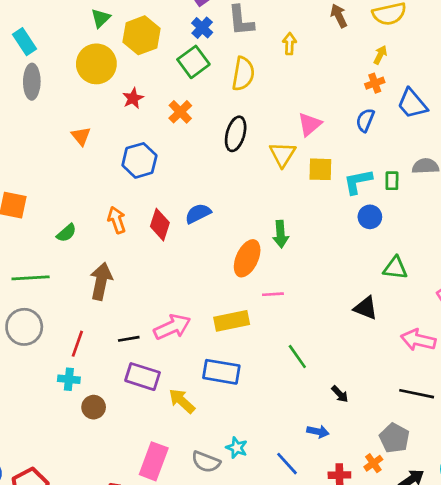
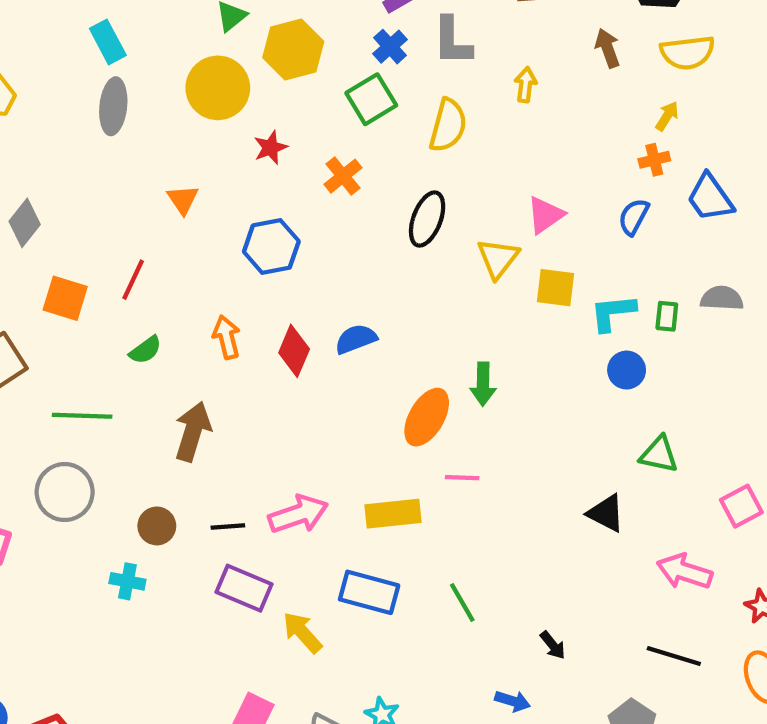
red line: (77, 344) -> (133, 280), moved
green line: (297, 356) -> (462, 603), moved
brown circle: (94, 407) -> (157, 526), moved

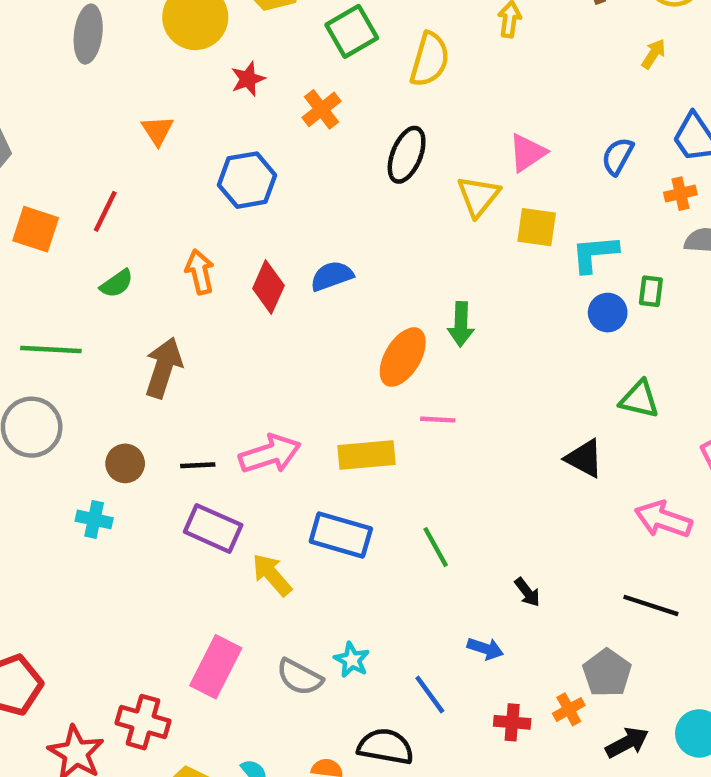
orange cross: (654, 160) -> (680, 194), moved
green rectangle: (667, 316) -> (651, 291), moved

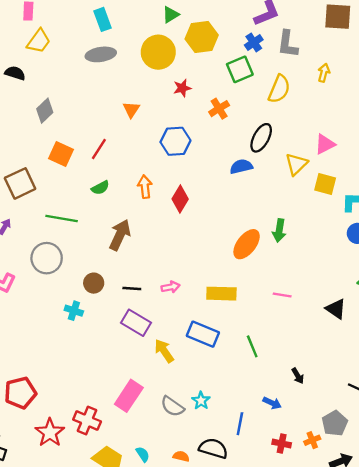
gray ellipse: (88, 34) -> (101, 54), turned 68
blue semicircle: (332, 276) -> (241, 167), moved
pink line: (438, 420) -> (282, 295), moved
pink arrow: (270, 454) -> (171, 287), size x0.6
blue line: (430, 694) -> (240, 424), turned 40

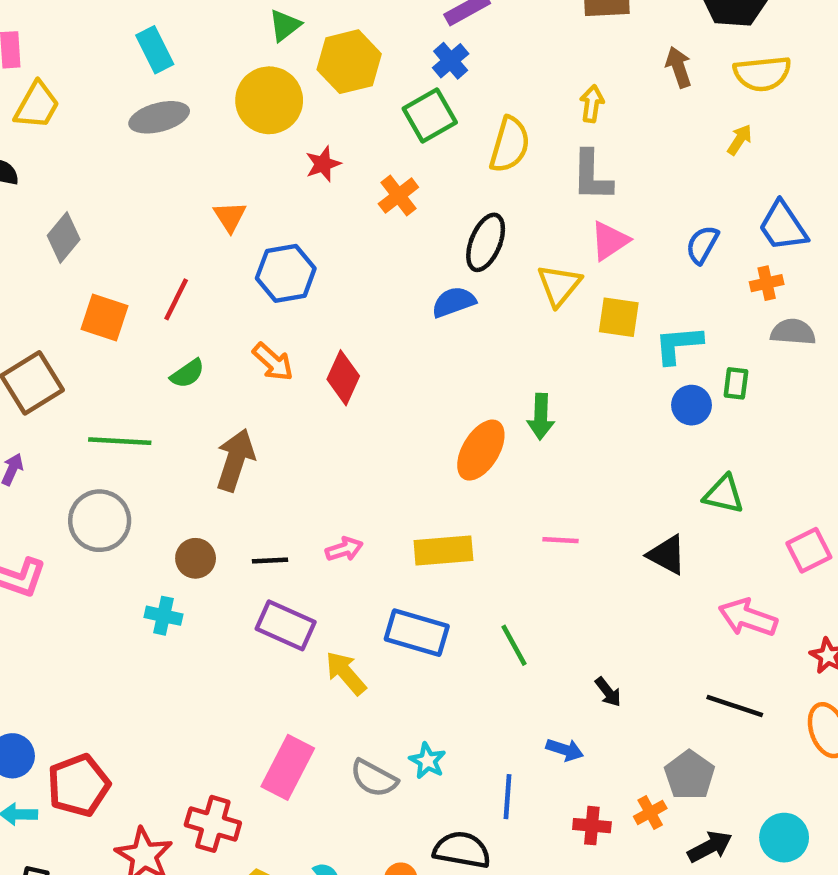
gray L-shape: (288, 44) -> (592, 176), moved
blue hexagon: (175, 141) -> (286, 273), moved
orange arrow: (145, 187) -> (273, 362), turned 145

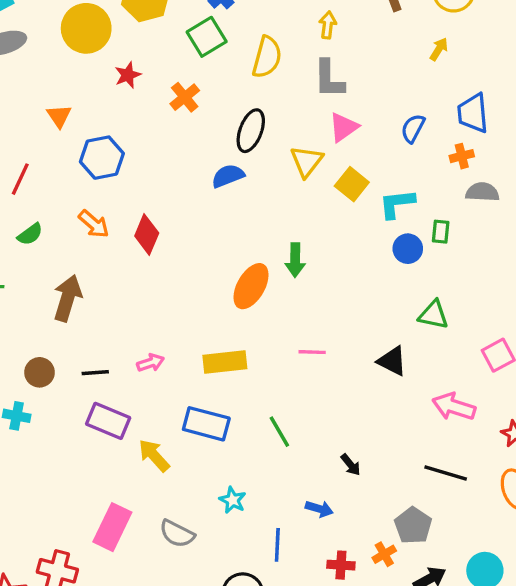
blue trapezoid: (783, 226) -> (473, 113), turned 30
yellow square: (619, 317) -> (352, 184), turned 32
cyan star: (427, 761) -> (233, 500), moved

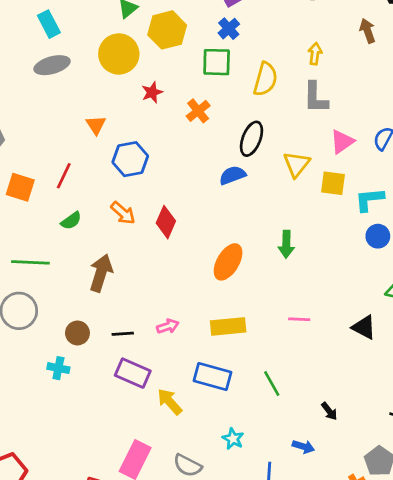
green square: (207, 37) -> (217, 62), turned 32
pink triangle: (344, 127) -> (342, 142), moved
yellow square: (352, 184) -> (333, 183), turned -32
orange ellipse: (251, 286) -> (228, 262), moved

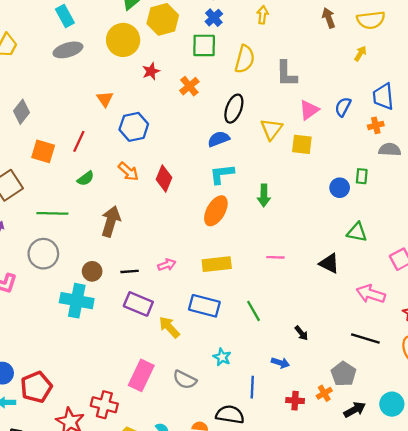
yellow arrow: (315, 54) -> (263, 15), moved
cyan L-shape: (369, 199) -> (222, 174), moved
cyan cross: (58, 368) -> (77, 301), size x1.8

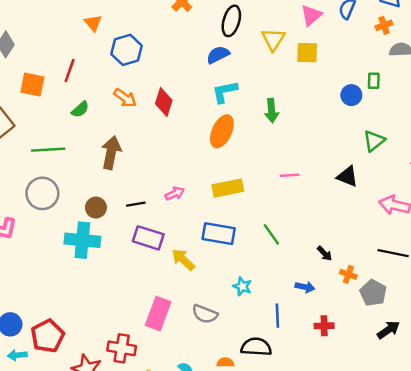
green triangle: (357, 232) -> (374, 141), turned -45
orange cross: (324, 393) -> (348, 274), moved, turned -35

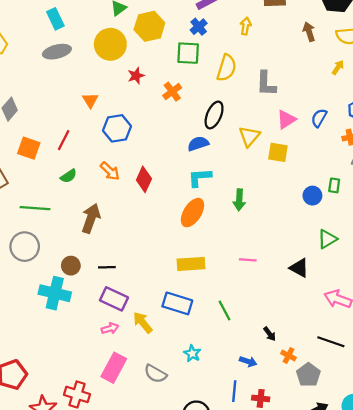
pink arrow: (175, 193) -> (110, 328), moved
blue line: (277, 316) -> (234, 391), moved

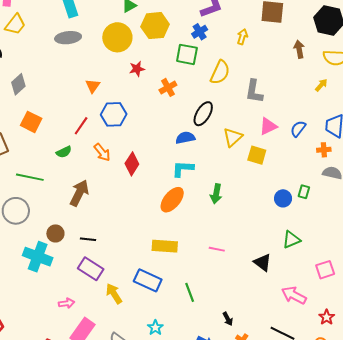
red line: (64, 140) -> (81, 126), moved
pink arrow: (110, 328) -> (67, 303), moved

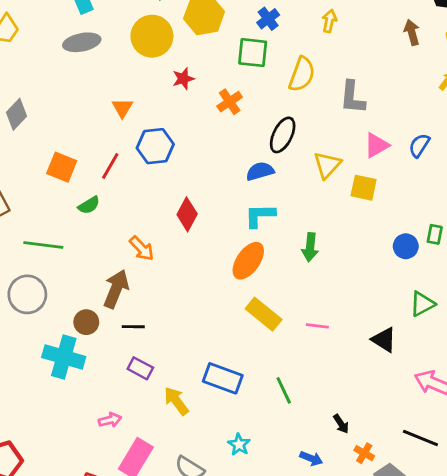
orange square: (31, 122) -> (62, 167), moved
orange arrow: (102, 152) -> (142, 248), moved
brown arrow: (79, 193) -> (116, 289), moved
yellow rectangle: (165, 246) -> (264, 314), moved, turned 40
purple rectangle: (91, 269) -> (140, 368), size x0.7

